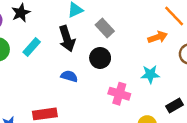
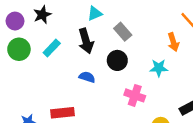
orange arrow: (158, 37) -> (173, 42), turned 90
cyan star: (150, 74) -> (159, 68), moved

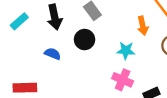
pink cross: (135, 95) -> (123, 80), moved

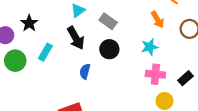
blue semicircle: (53, 54) -> (85, 71), turned -80

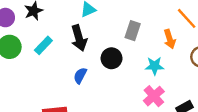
gray rectangle: (108, 21) -> (133, 31), moved, turned 60
pink cross: (155, 74) -> (154, 96), turned 30

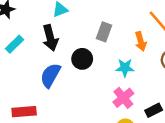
blue semicircle: (80, 76) -> (50, 75), size x1.5

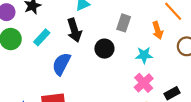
blue semicircle: (50, 75) -> (61, 64), moved

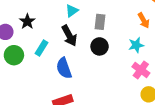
gray rectangle: (124, 23) -> (100, 22), moved
blue semicircle: (61, 64) -> (64, 68), turned -35

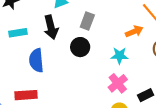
orange arrow: (144, 20) -> (134, 31), turned -98
cyan rectangle: (41, 48) -> (18, 33), turned 35

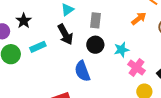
cyan star: (119, 56) -> (121, 50), moved
blue semicircle: (36, 60) -> (82, 71), moved

